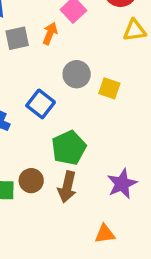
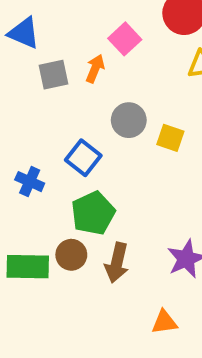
green pentagon: (69, 148) -> (93, 213), moved

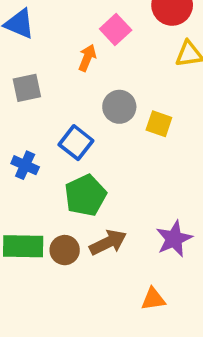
gray square: (53, 75) -> (27, 88), moved
brown circle: (71, 255) -> (65, 250), moved
brown arrow: (117, 263) -> (108, 242), turned -129

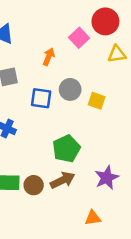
pink square: (116, 29) -> (79, 38), moved
blue square: (76, 143) -> (41, 98), moved, turned -30
green pentagon: (85, 195) -> (66, 149), moved

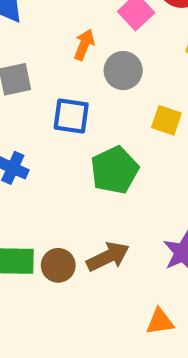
gray circle: (70, 89) -> (123, 71), moved
green pentagon: (66, 149) -> (114, 170), moved

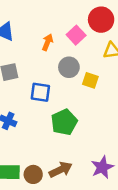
orange arrow: (84, 45) -> (47, 42), moved
yellow square: (166, 120) -> (90, 80), moved

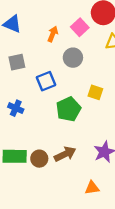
yellow square: (90, 80) -> (95, 92), moved
blue square: (40, 92) -> (46, 81), turned -30

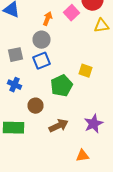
gray circle: (73, 58) -> (42, 40), moved
gray square: (17, 62) -> (16, 55), moved
brown circle: (39, 159) -> (36, 106), moved

